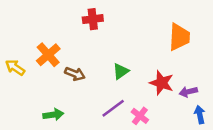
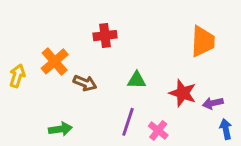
red cross: (93, 19) -> (105, 36), moved
yellow arrow: (15, 68) -> (17, 76), turned 72
green triangle: (121, 71) -> (137, 80), turned 36
purple line: (113, 108) -> (128, 122), turned -35

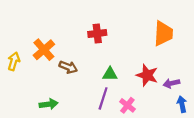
red cross: (105, 36) -> (97, 33), moved
green triangle: (137, 80) -> (110, 74), moved

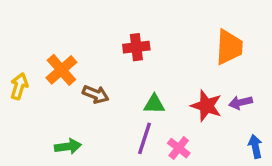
purple arrow: (171, 83) -> (241, 102), moved

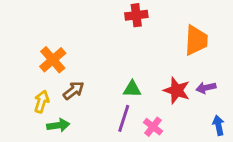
red cross: (136, 47) -> (136, 15), moved
yellow arrow: (19, 86) -> (42, 102), moved
brown arrow: (96, 94) -> (74, 90), moved, turned -60

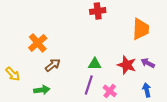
purple arrow: (206, 88) -> (148, 63), turned 40
yellow arrow: (42, 102) -> (13, 74), moved, turned 119
blue arrow: (219, 125) -> (147, 90), moved

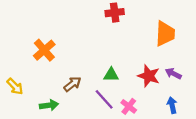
brown arrow: (53, 65) -> (72, 84), moved
purple line: (89, 85) -> (104, 99), turned -60

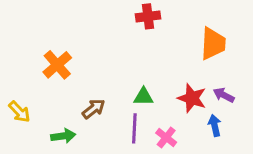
purple line: (104, 99) -> (134, 128), turned 45
blue arrow: (172, 105) -> (215, 125), moved

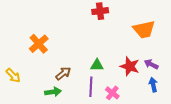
orange trapezoid: (213, 44) -> (144, 29), turned 75
blue arrow: (215, 125) -> (153, 85), moved
green arrow: (63, 136) -> (53, 92), moved

